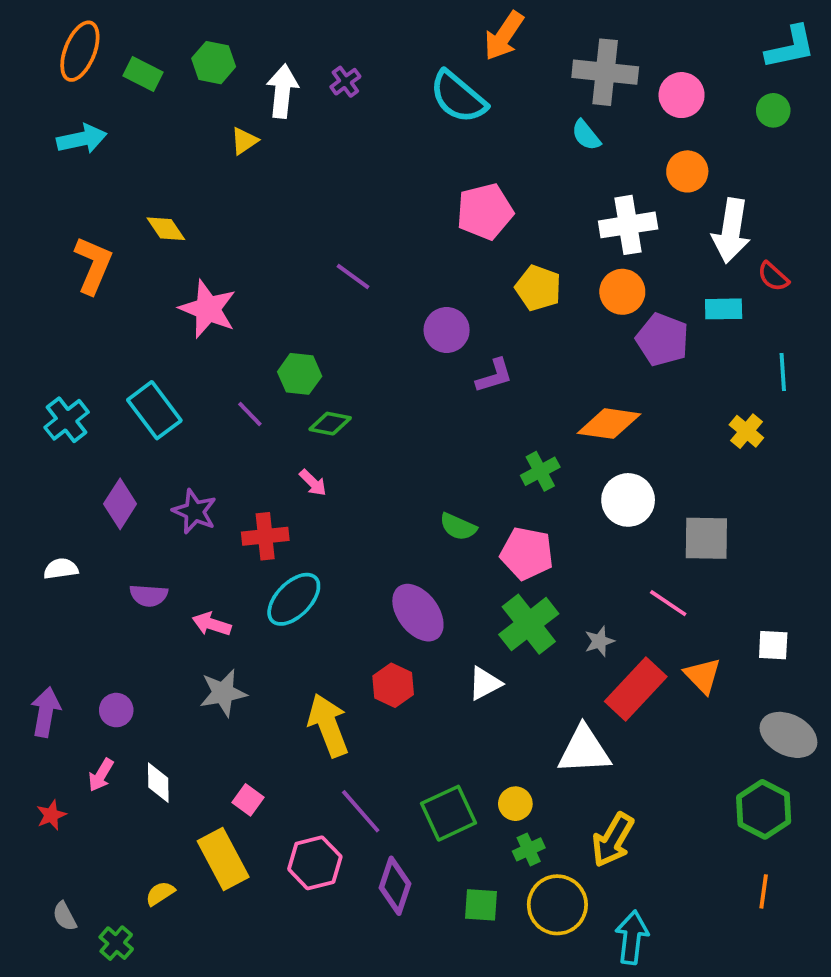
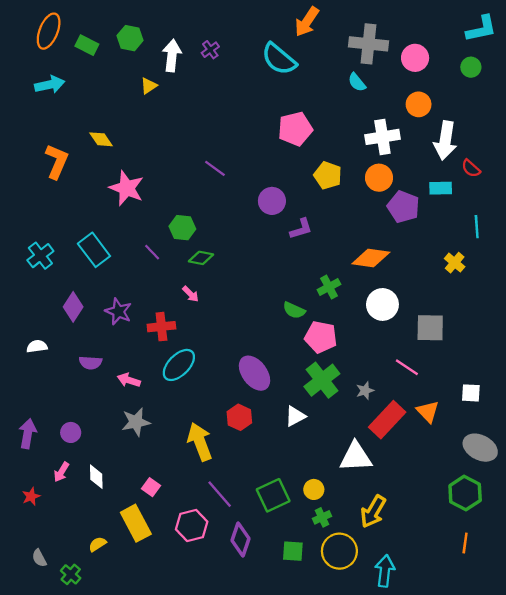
green semicircle: (458, 527) -> (294, 310), moved

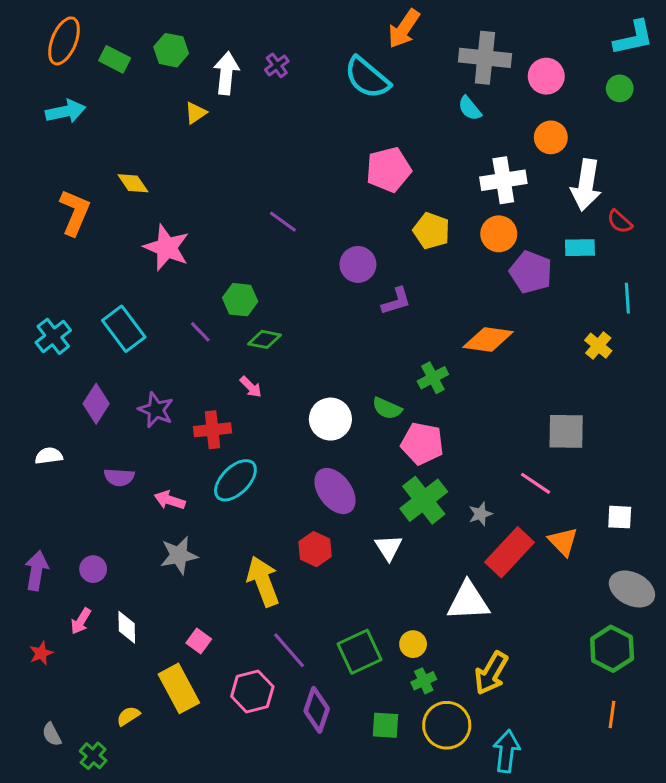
white circle: (382, 304) -> (330, 419), moved
white triangle: (295, 416) -> (389, 548), turned -35

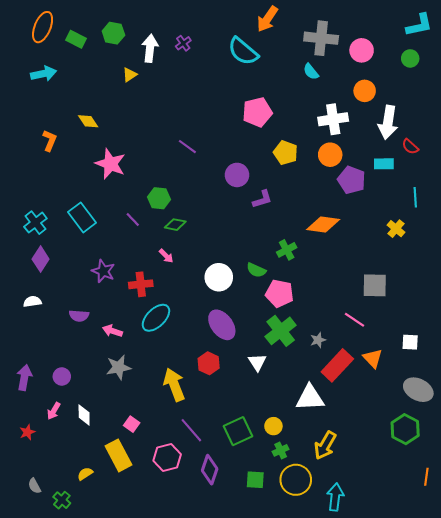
orange L-shape: (75, 212) -> (50, 141), size x0.7
purple diamond: (96, 404) -> (41, 259), moved
orange line: (612, 714) -> (426, 477), moved

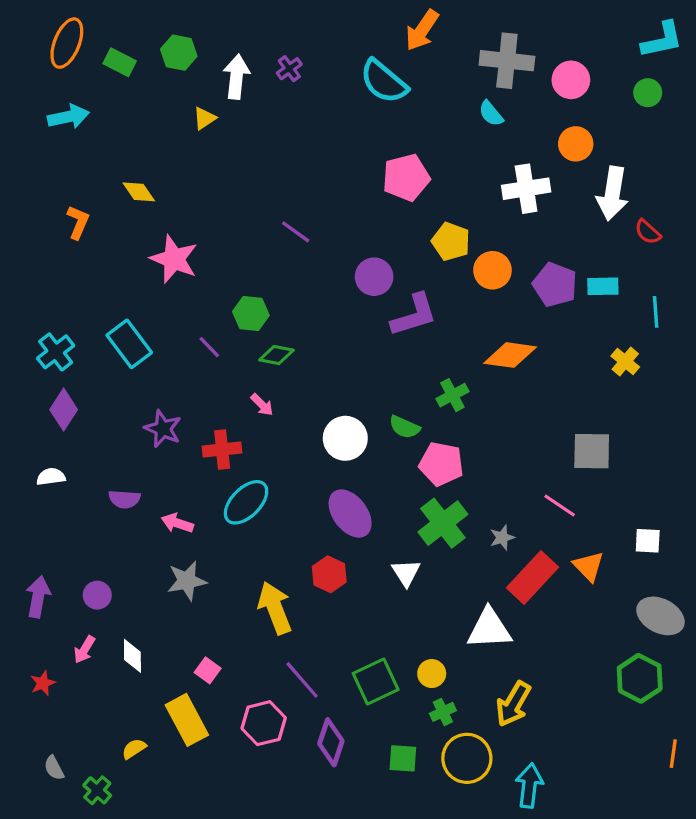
orange circle: (330, 155) -> (492, 270), moved
cyan rectangle: (384, 164) -> (603, 286), moved
purple L-shape: (262, 199) -> (414, 315), size x1.5

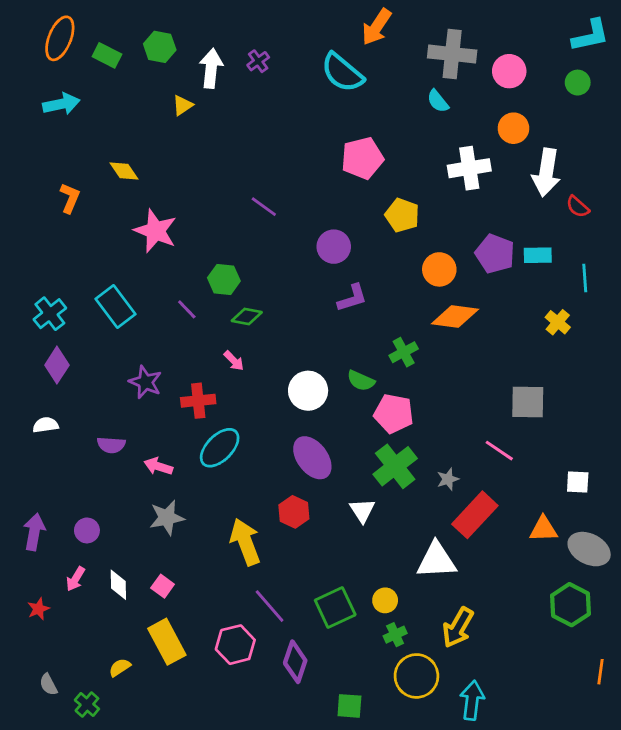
orange circle: (492, 270) -> (439, 269), moved
purple L-shape: (414, 315) -> (352, 298), moved, size x0.7
orange triangle: (588, 566) -> (543, 529), moved, turned -48
pink square: (208, 670) -> (163, 586), moved
green square: (403, 758) -> (349, 706), moved

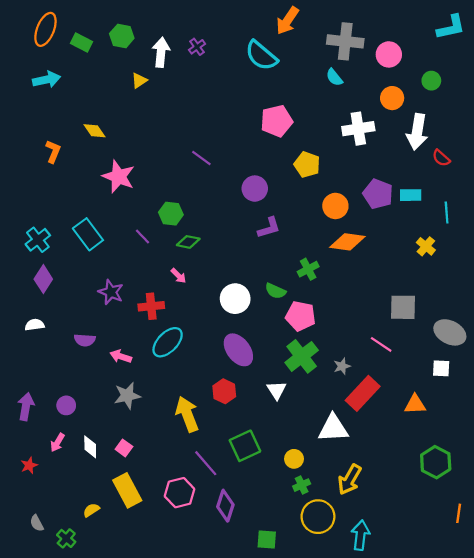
green circle: (578, 83) -> (431, 81), moved
gray ellipse: (589, 549) -> (450, 332), moved
green square: (335, 608) -> (245, 446), moved

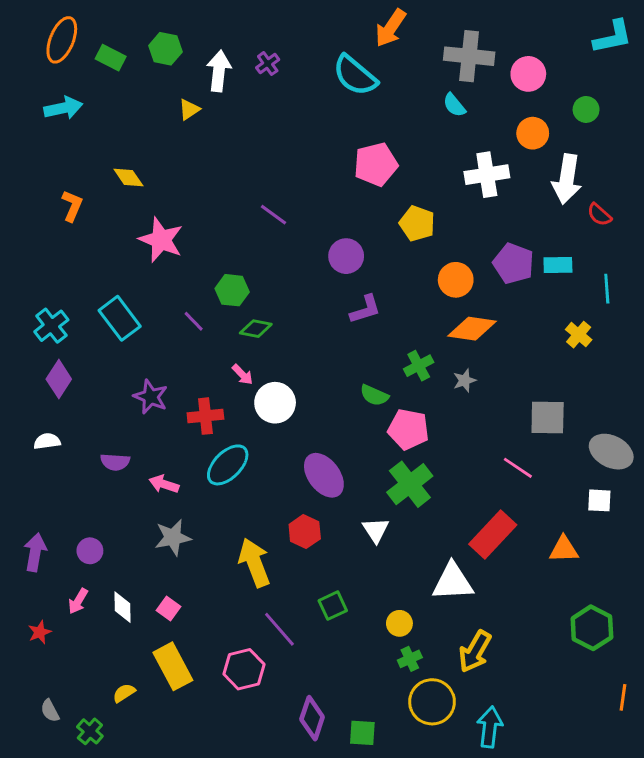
white circle: (235, 299) -> (275, 403), moved
gray star: (342, 366) -> (465, 380), moved
green square: (245, 446) -> (333, 606), size x0.7
purple diamond: (225, 506) -> (312, 718), moved

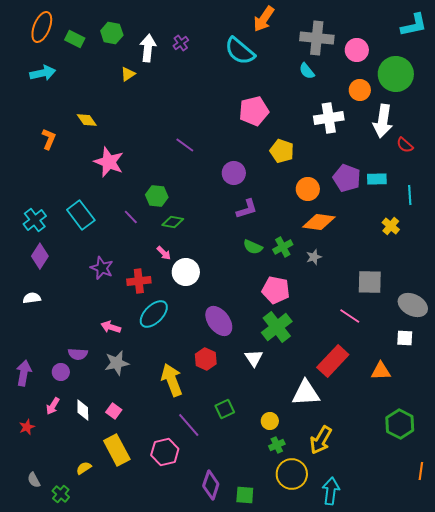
green circle: (586, 109) -> (396, 74), size x2.0
green semicircle: (374, 395) -> (253, 247), moved
purple semicircle: (115, 462) -> (78, 354), moved

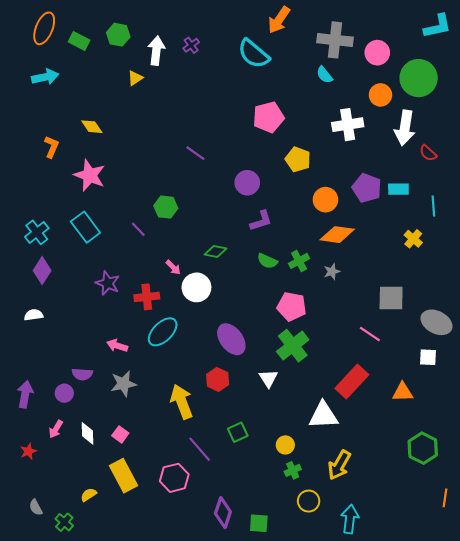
pink star: (109, 162) -> (90, 175), moved
green diamond: (173, 222) -> (216, 251), moved
yellow circle: (292, 474) -> (309, 501), size x0.7

